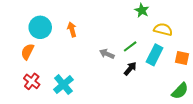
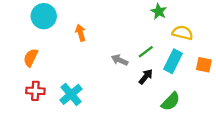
cyan circle: (40, 27) -> (44, 16), moved
red cross: (32, 81) -> (35, 91), turned -35
green semicircle: (180, 91) -> (171, 102), moved

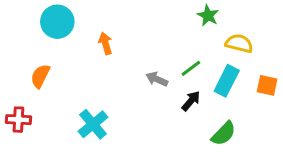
red cross: (35, 91) -> (18, 120), moved

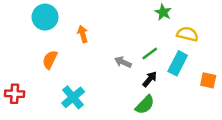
orange semicircle: (40, 76) -> (50, 60), moved
orange square: (267, 85) -> (208, 80), moved
green semicircle: (224, 134) -> (145, 105), moved

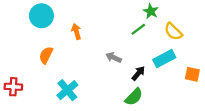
yellow semicircle: (187, 34) -> (173, 32), turned -150
green line: (150, 54) -> (138, 29), moved
cyan rectangle: (178, 63) -> (164, 59), turned 35

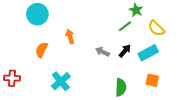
orange arrow: (76, 32) -> (70, 37), moved
black arrow: (138, 73) -> (125, 51), moved
orange square: (192, 74) -> (152, 80), moved
green semicircle: (134, 97) -> (121, 87), turned -42

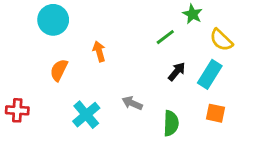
green line: (125, 26) -> (165, 37), moved
gray arrow: (102, 52) -> (132, 103), moved
cyan rectangle: (148, 53) -> (210, 74), turned -30

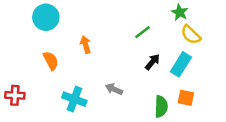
green star: (193, 14) -> (180, 12), moved
orange semicircle: (59, 70) -> (51, 61), turned 126
cyan cross: (86, 115) -> (74, 99), turned -30
green semicircle: (171, 123) -> (161, 107), moved

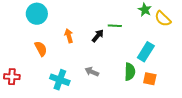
green line: (143, 32) -> (115, 26), turned 40
yellow semicircle: (191, 35) -> (163, 19), moved
black arrow: (152, 62) -> (98, 36), moved
green semicircle: (161, 107) -> (130, 72), moved

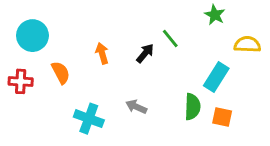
cyan circle: (37, 14) -> (32, 36), moved
yellow semicircle: (163, 19) -> (247, 44), moved, turned 138
green line: (115, 26) -> (170, 39), turned 48
red cross: (12, 77) -> (21, 81), moved

